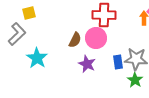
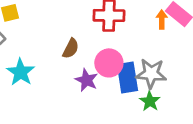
pink circle: (96, 38) -> (109, 63), moved
blue rectangle: (118, 62) -> (127, 77), size x1.6

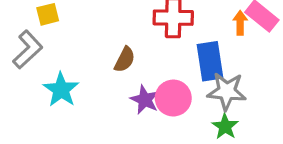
pink circle: (109, 63) -> (173, 98), moved
blue rectangle: (127, 77) -> (210, 61), moved

